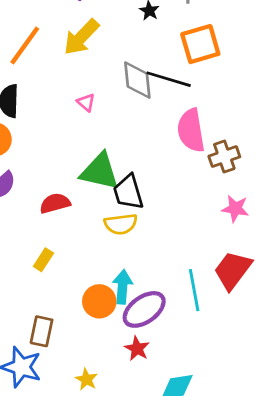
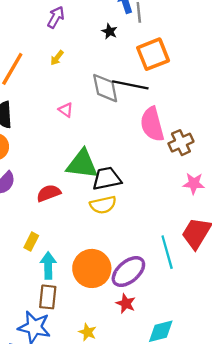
yellow arrow: (81, 37) -> (57, 58), size x0.5
black trapezoid: (128, 192) -> (107, 179), turned 100
yellow rectangle: (43, 260) -> (31, 242), moved
cyan arrow: (122, 287) -> (48, 265), moved
orange circle: (99, 301) -> (92, 268), size x1.4

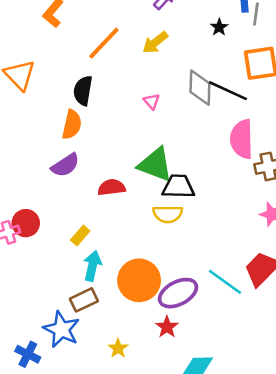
yellow arrow: (57, 58) -> (155, 42), size x1.5
cyan line: (167, 252) -> (225, 282), turned -52
brown rectangle: (48, 297) -> (84, 300), turned 45

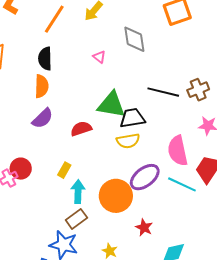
black line: (228, 91) -> (163, 92), moved
pink semicircle: (242, 139) -> (178, 151), moved
purple ellipse: (178, 293) -> (145, 177), moved

